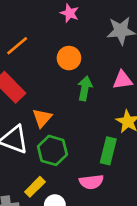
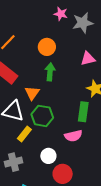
pink star: (70, 13) -> (61, 14), moved
green arrow: (85, 88) -> (50, 72), moved
yellow rectangle: (35, 187) -> (24, 134), moved

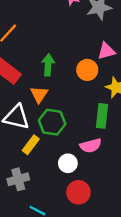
orange circle: (47, 47) -> (87, 70), moved
green arrow: (50, 72) -> (48, 65), moved
white circle: (48, 156) -> (68, 163), moved

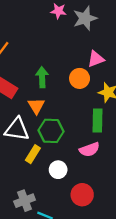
white circle: (68, 163) -> (58, 170), moved
gray cross: (18, 179) -> (25, 201), moved

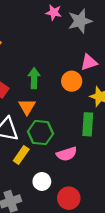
pink semicircle: (89, 150) -> (67, 154), moved
white circle: (58, 170) -> (42, 181), moved

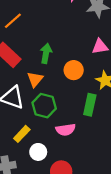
orange circle: (72, 81) -> (74, 70), moved
yellow rectangle: (21, 155) -> (22, 134), moved

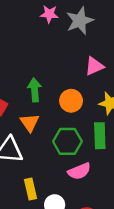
green hexagon: (44, 106) -> (67, 141), moved
yellow rectangle: (22, 134) -> (31, 189), turned -42

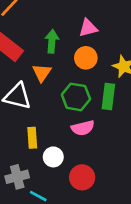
pink triangle: (94, 66) -> (88, 28), moved

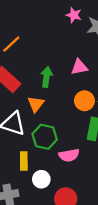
orange circle: (86, 58) -> (84, 101), moved
green hexagon: (76, 97) -> (45, 137), moved

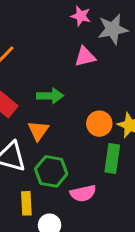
pink triangle: (79, 67) -> (85, 57), moved
green arrow: (46, 77) -> (50, 96), turned 84

